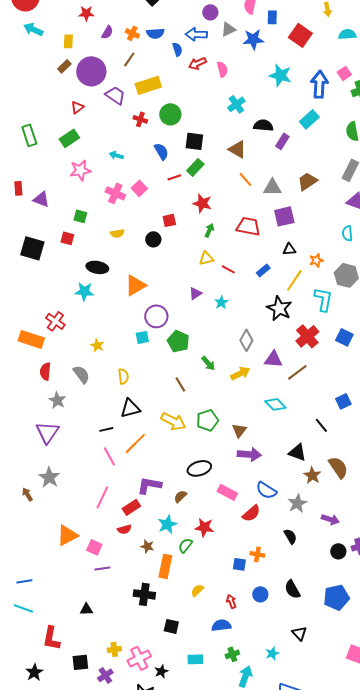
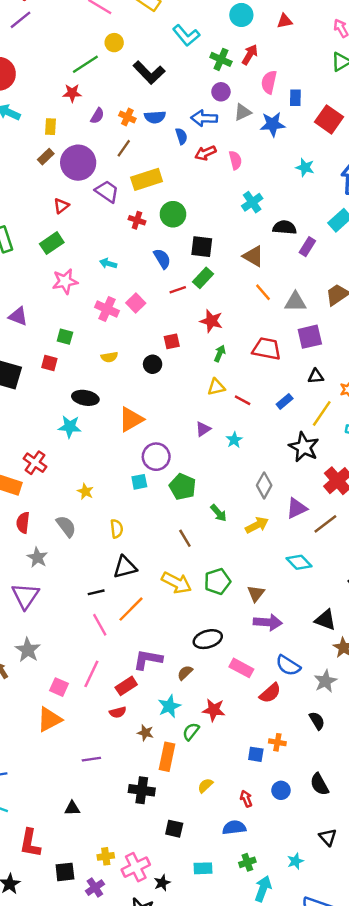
cyan star: (280, 75) -> (305, 167), size x0.7
purple triangle: (273, 359) -> (297, 508), turned -30
pink square: (94, 547) -> (59, 687), moved

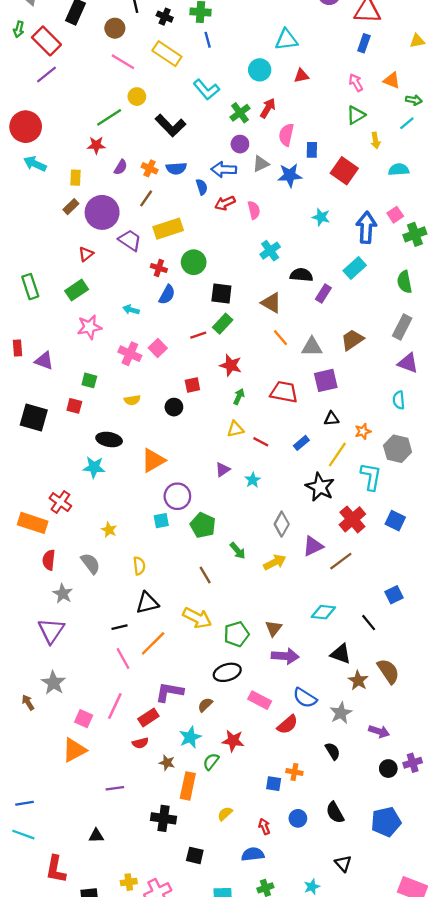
green cross: (221, 59) -> (240, 113), turned 30
blue semicircle: (162, 259) -> (167, 295), moved, turned 60
cyan diamond: (299, 562) -> (323, 612), moved, turned -40
green pentagon: (217, 581) -> (237, 634), moved

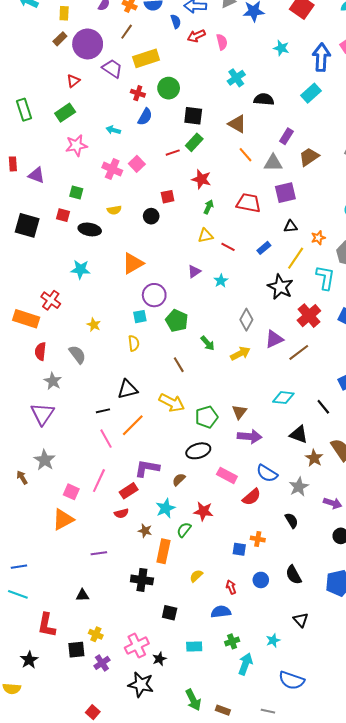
purple rectangle: (323, 293) -> (286, 136), moved
black ellipse: (109, 439) -> (90, 229), moved
yellow semicircle: (139, 566) -> (134, 343), moved
yellow cross: (129, 882) -> (96, 634), moved, turned 32

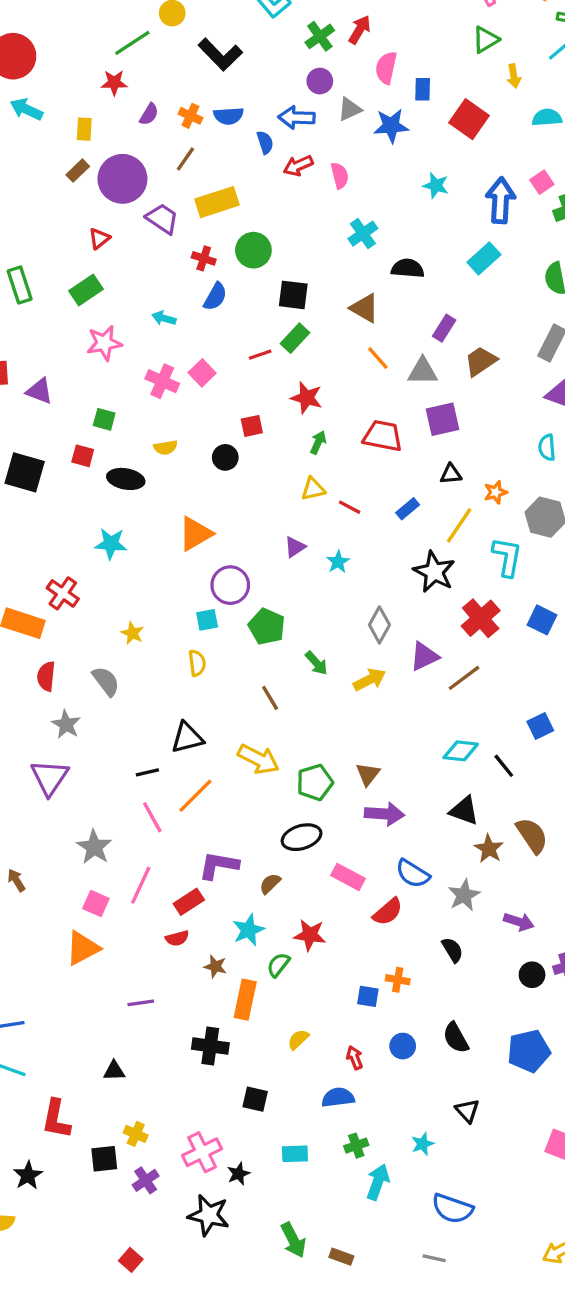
cyan diamond: (283, 398) -> (461, 751), moved
gray star: (45, 460) -> (94, 847), moved
gray line: (268, 711) -> (434, 1258), moved

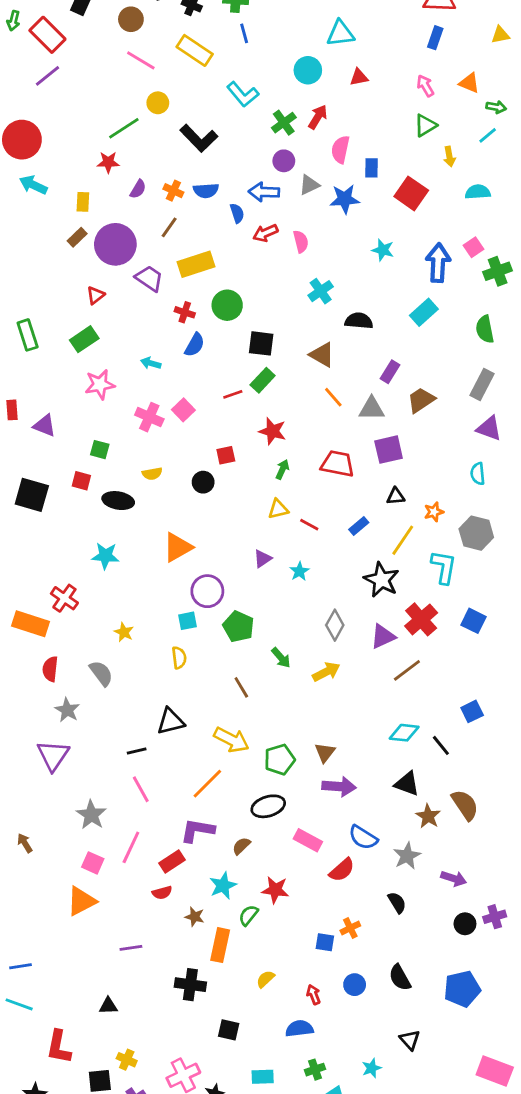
purple triangle: (424, 656) -> (383, 636), moved
orange line: (195, 796) -> (207, 784), moved
orange cross: (398, 980) -> (350, 928), turned -36

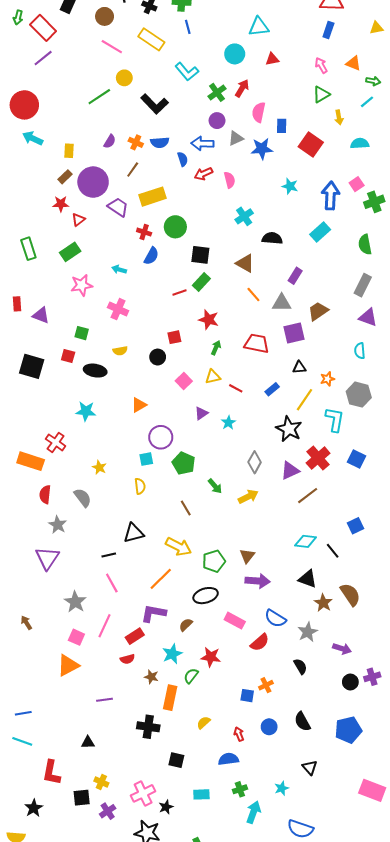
red star: (108, 162) -> (61, 204), moved
brown trapezoid: (421, 400) -> (318, 311), moved
pink square: (183, 410) -> (184, 381), moved
orange triangle: (178, 547) -> (139, 405), size x0.7

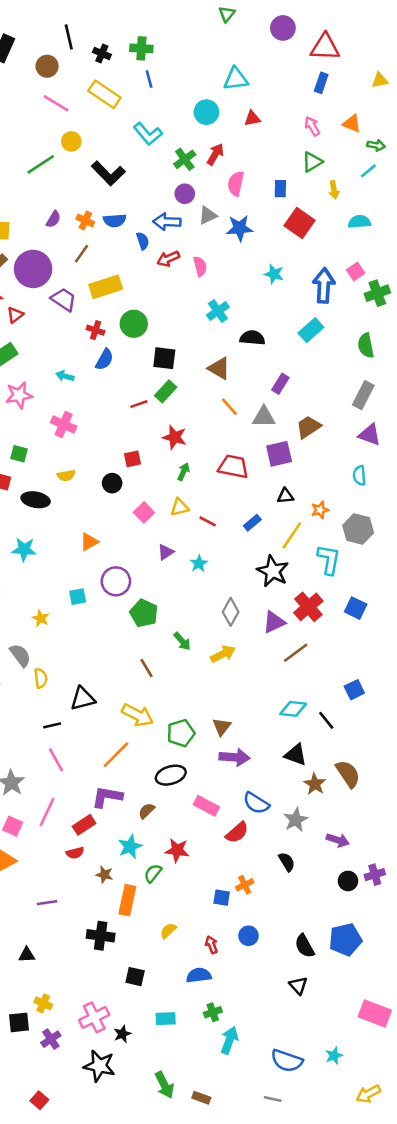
blue rectangle: (282, 126) -> (280, 189), moved
cyan square: (146, 459) -> (78, 597), moved
yellow semicircle: (140, 486) -> (41, 678), moved
black semicircle: (302, 722) -> (305, 946), moved
cyan star: (282, 788) -> (334, 1056), moved

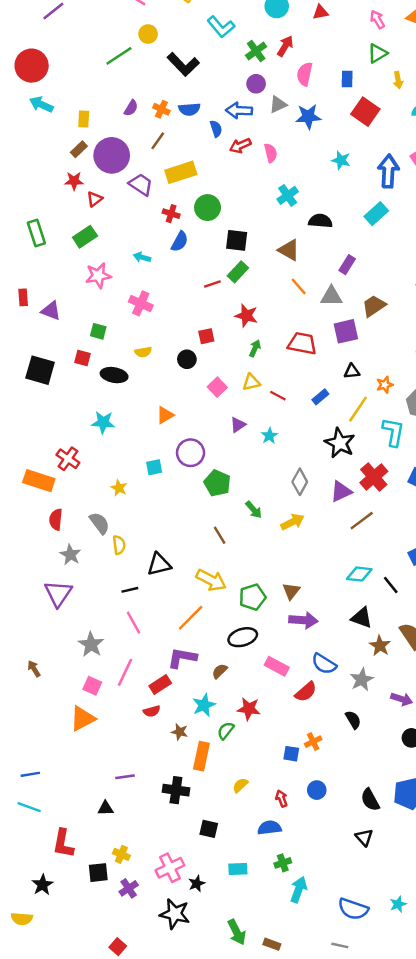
purple line: (47, 903) -> (125, 777), moved

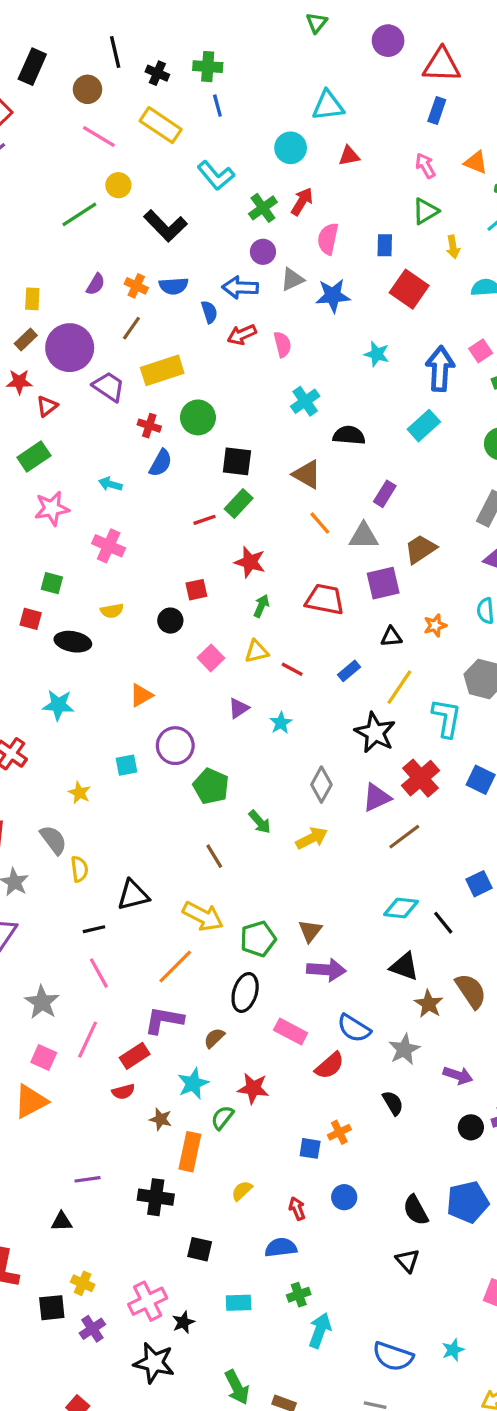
orange star: (385, 385) -> (435, 625), moved
black ellipse: (243, 637) -> (245, 993), turned -56

